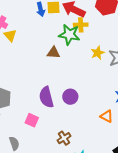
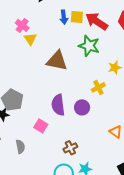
yellow cross: (81, 25) -> (98, 87), moved, turned -32
brown triangle: (53, 53) -> (57, 61), moved, size x1.6

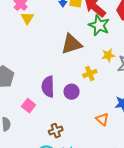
green star: (89, 46) -> (99, 25), moved
brown triangle: (57, 61) -> (72, 44), moved, turned -35

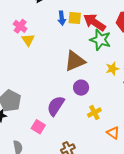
yellow cross: (90, 73) -> (94, 113), moved
purple semicircle: (48, 87) -> (56, 106), turned 40
purple circle: (72, 92) -> (81, 88), moved

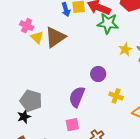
brown triangle: (75, 61) -> (55, 37), moved
yellow cross: (94, 113) -> (116, 96), turned -32
pink square: (38, 127) -> (72, 125), moved, turned -32

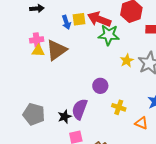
pink cross: (27, 26) -> (37, 40), moved, turned -32
yellow triangle: (37, 37) -> (38, 51), turned -40
black star: (24, 117) -> (65, 117), moved

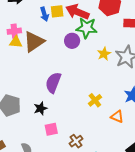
purple circle: (100, 86) -> (72, 41), moved
yellow cross: (119, 107) -> (95, 100), turned 32
purple semicircle: (80, 109) -> (53, 83), moved

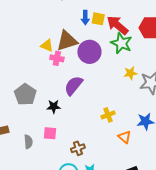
pink cross: (14, 31) -> (57, 58), moved
purple circle: (72, 41) -> (89, 52), moved, size x1.5
yellow triangle: (16, 42) -> (47, 45), moved
pink square: (51, 129) -> (50, 133), moved

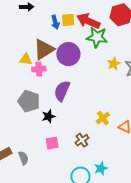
gray pentagon: (25, 95) -> (29, 101), moved
yellow cross: (108, 115) -> (103, 118), moved
gray semicircle: (28, 142) -> (23, 158), moved
brown cross: (78, 148) -> (82, 140), moved

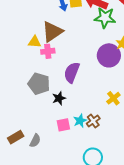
purple circle: (68, 54) -> (109, 55), moved
gray semicircle: (23, 158) -> (35, 141), turned 48
cyan star: (101, 168) -> (80, 121), moved

